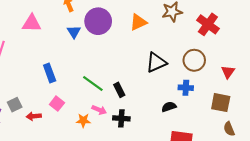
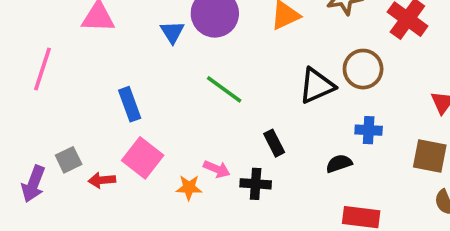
brown circle: (194, 60) -> (363, 69), moved
green line: (93, 84) -> (224, 89), moved
black rectangle: (119, 90) -> (274, 143), moved
pink square: (57, 104) -> (143, 158), size x1.5

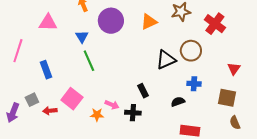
blue triangle: (172, 32) -> (82, 37), moved
green line: (224, 89) -> (89, 61), moved, turned 30
blue rectangle: (130, 104) -> (46, 70), moved

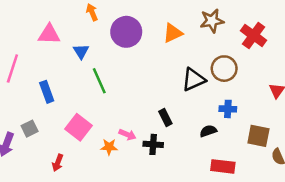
blue triangle: (82, 37) -> (81, 51), moved
brown square: (227, 98) -> (258, 136), moved
red arrow: (50, 111) -> (58, 163), moved, turned -64

